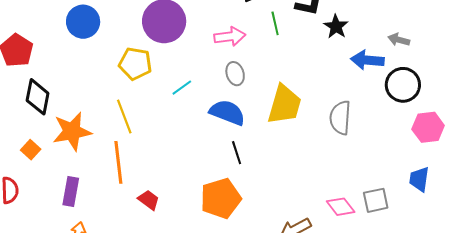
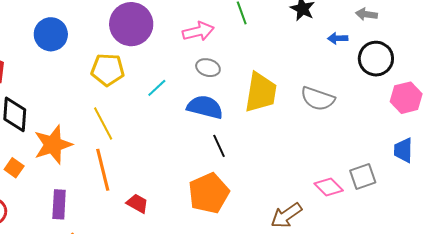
blue arrow: (367, 60) -> (338, 38), size x0.6
gray ellipse: (235, 74) -> (208, 68), turned -50
gray semicircle: (340, 118) -> (318, 99), turned -68

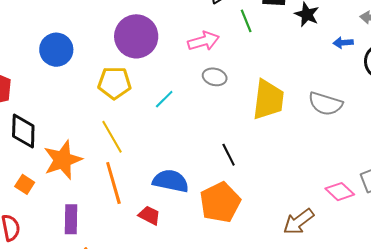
blue semicircle: (205, 107) -> (171, 181), moved

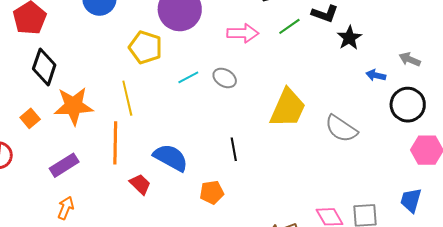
green line: (246, 21) -> (289, 26), turned 60
gray ellipse: (215, 77) -> (225, 78), moved
orange pentagon: (220, 202) -> (212, 192), size x0.6
purple rectangle: (71, 219) -> (64, 165), turned 40

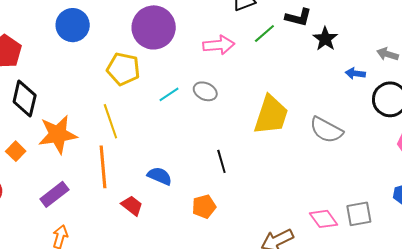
blue semicircle: (171, 158) -> (160, 176), size x0.7

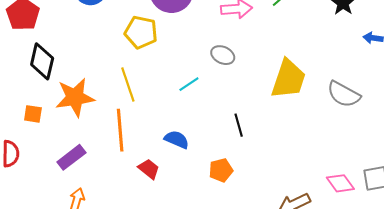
cyan line: (169, 94) -> (189, 84), moved
orange square: (16, 151) -> (33, 114), turned -36

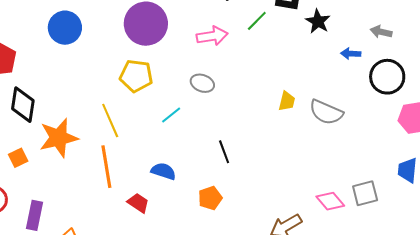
yellow pentagon: (141, 32) -> (136, 76), moved
yellow trapezoid: (288, 79) -> (287, 101), moved, size x0.5
orange square: (33, 114) -> (18, 158), turned -30
purple rectangle: (71, 157) -> (35, 215), moved, turned -36

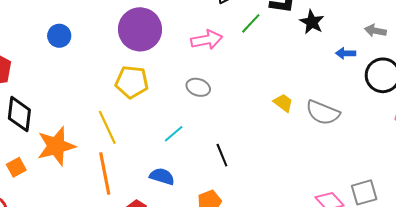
blue circle: (65, 28) -> (59, 36), size x0.7
yellow trapezoid: (287, 101) -> (283, 103), turned -65
cyan line: (171, 115) -> (174, 134), moved

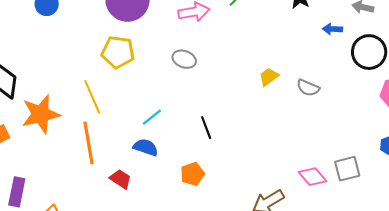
yellow trapezoid: (283, 103) -> (269, 77), turned -75
gray semicircle: (323, 113) -> (308, 88), size x0.7
cyan line: (174, 134) -> (152, 117), moved

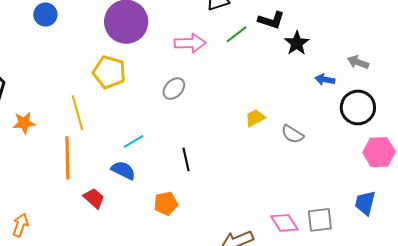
gray ellipse: (184, 59) -> (174, 89), turned -75
orange star: (41, 114) -> (24, 123), size x0.6

